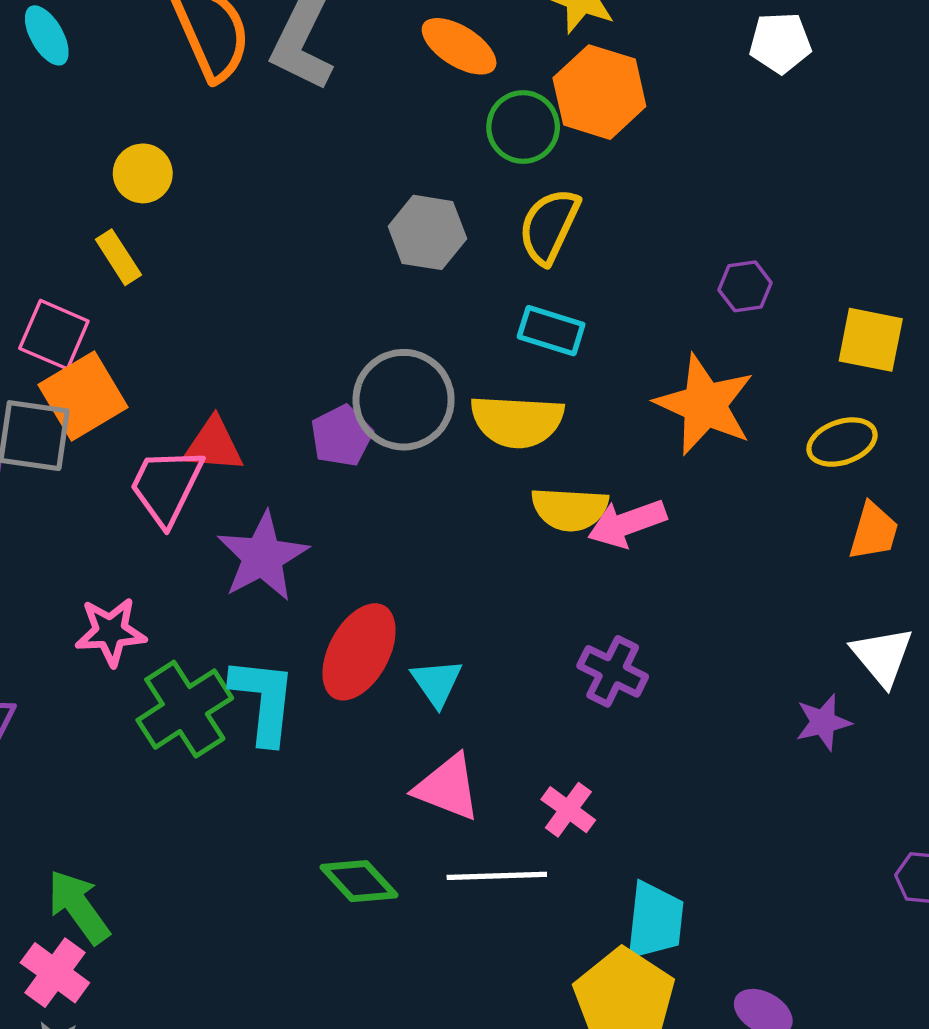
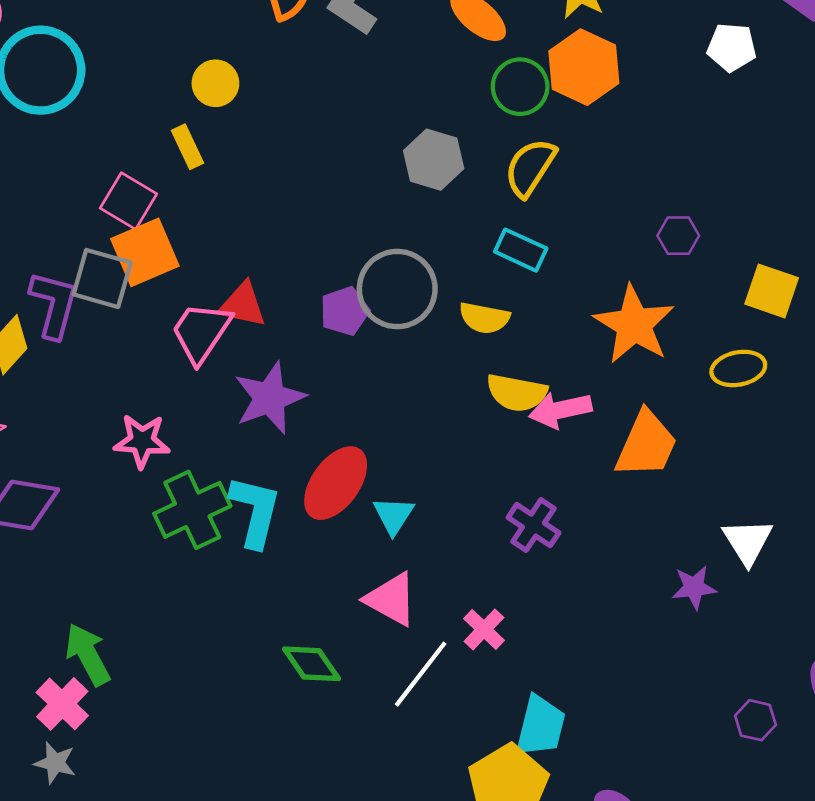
yellow semicircle: (517, 421) -> (484, 318), size x0.7
orange trapezoid: (874, 531) -> (646, 444), moved, size x1.5
white line: (497, 876) -> (421, 674), turned -58

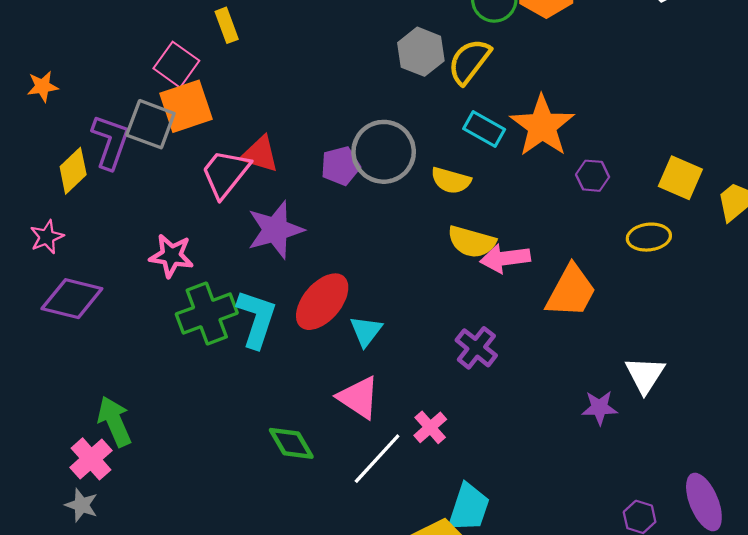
yellow semicircle: (530, 167) -> (469, 61), moved
purple hexagon: (678, 236) -> (593, 176), moved
orange star: (634, 325) -> (542, 126), moved

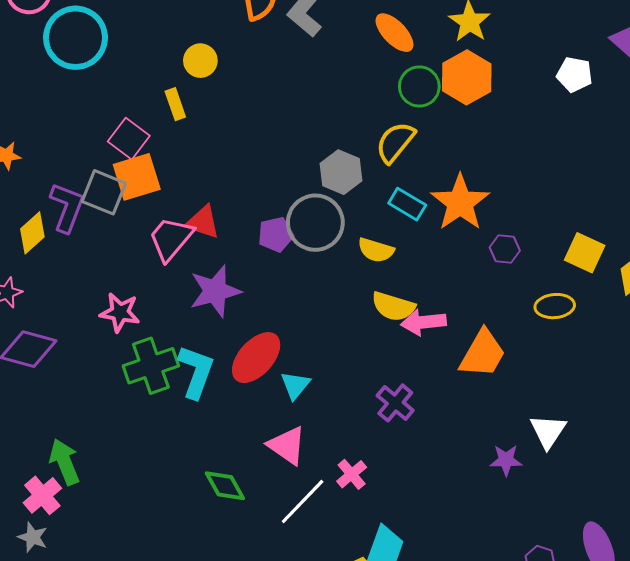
gray hexagon: (421, 52) -> (341, 172), moved

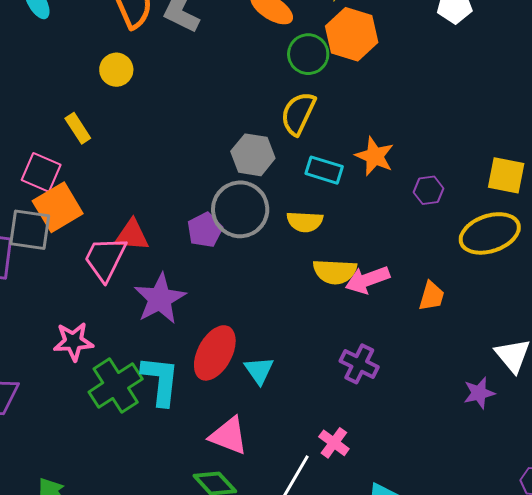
yellow circle: (200, 61) -> (116, 70), moved
orange star: (460, 203) -> (375, 156), size x0.7
yellow ellipse: (555, 306) -> (490, 233), size x1.5
orange trapezoid: (483, 354) -> (432, 296), size x0.6
pink triangle: (287, 445) -> (229, 436), moved

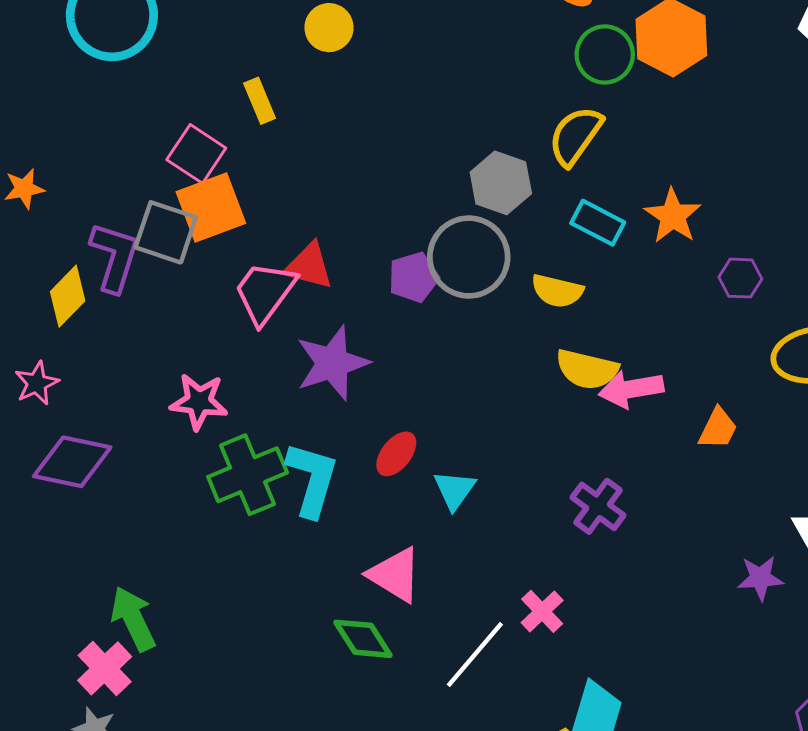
red ellipse: (215, 353) -> (396, 454), size x0.6

